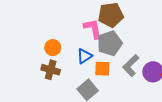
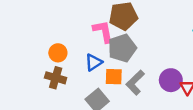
gray L-shape: (131, 66) -> (135, 83), moved

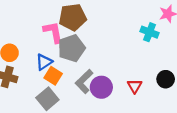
orange square: (114, 77) -> (53, 76), moved, turned 30
purple circle: (171, 80) -> (101, 87), moved

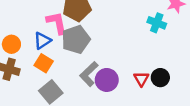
blue triangle: (44, 62) -> (42, 41), moved
orange square: (53, 76) -> (44, 63), moved
black circle: (166, 79) -> (160, 78), moved

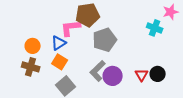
pink L-shape: (57, 23) -> (71, 28), turned -85
gray pentagon: (76, 39) -> (105, 40), moved

